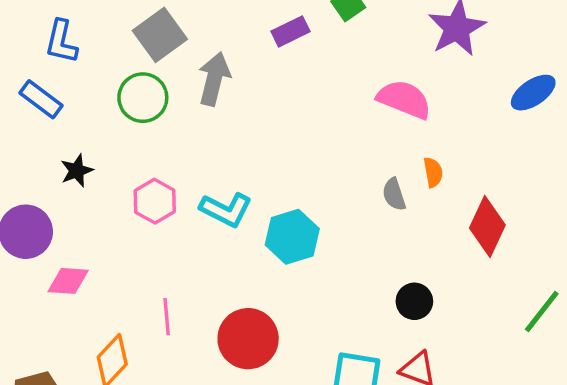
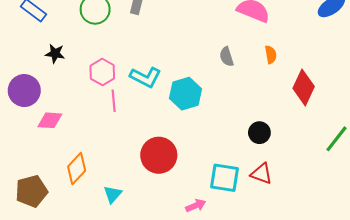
black star: (77, 171) -> (55, 54), turned 30
gray semicircle: (394, 194) -> (227, 57), moved
pink line: (167, 317) -> (114, 101), moved

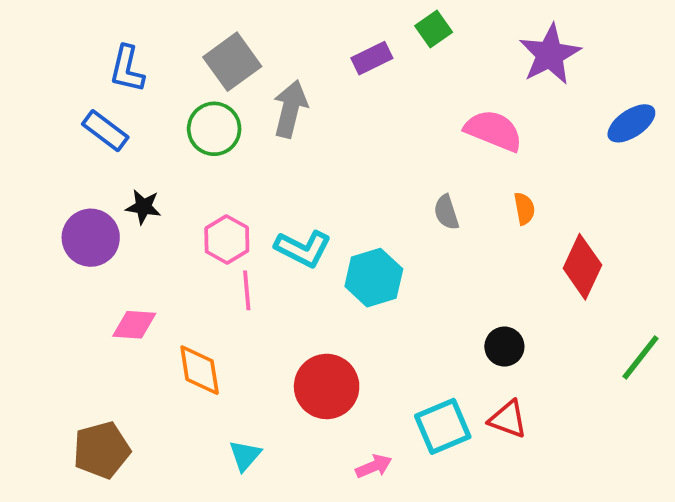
purple circle: (24, 91) -> (91, 238), moved
orange diamond: (77, 169) -> (200, 370), moved, turned -52
cyan square: (225, 178) -> (443, 426), turned -32
pink arrow: (196, 206) -> (374, 466), moved

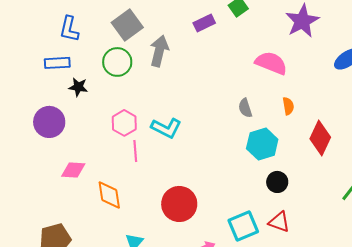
blue rectangle: (105, 131) -> (57, 63), turned -40
black star: (143, 207) -> (78, 87), moved
cyan hexagon: (374, 278) -> (262, 144), moved

